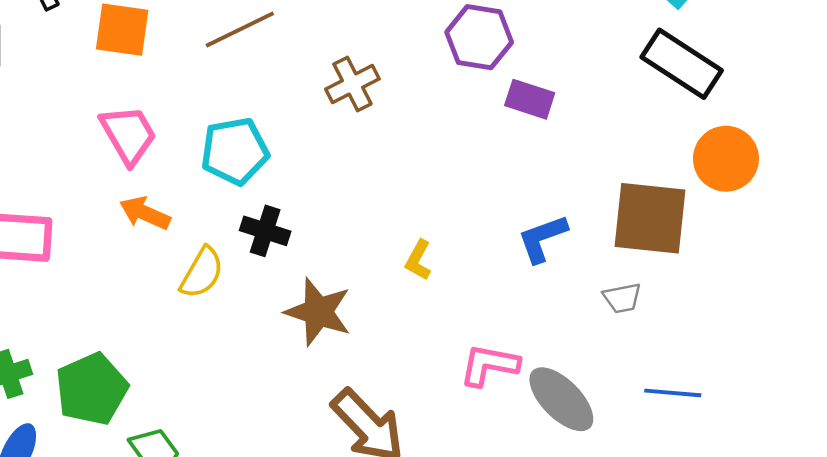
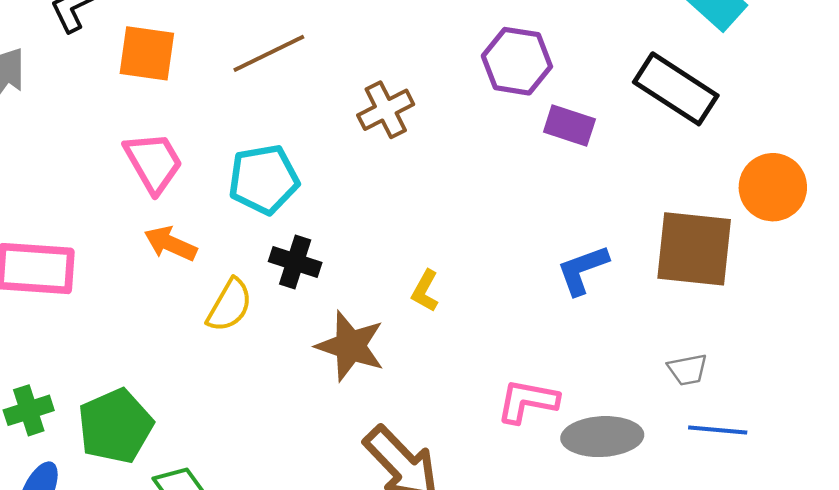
black rectangle: (682, 64) -> (676, 89), moved
yellow L-shape: (418, 260) -> (425, 291), moved
gray trapezoid: (622, 298) -> (688, 370), moved
gray ellipse: (561, 399) -> (602, 437), turned -48

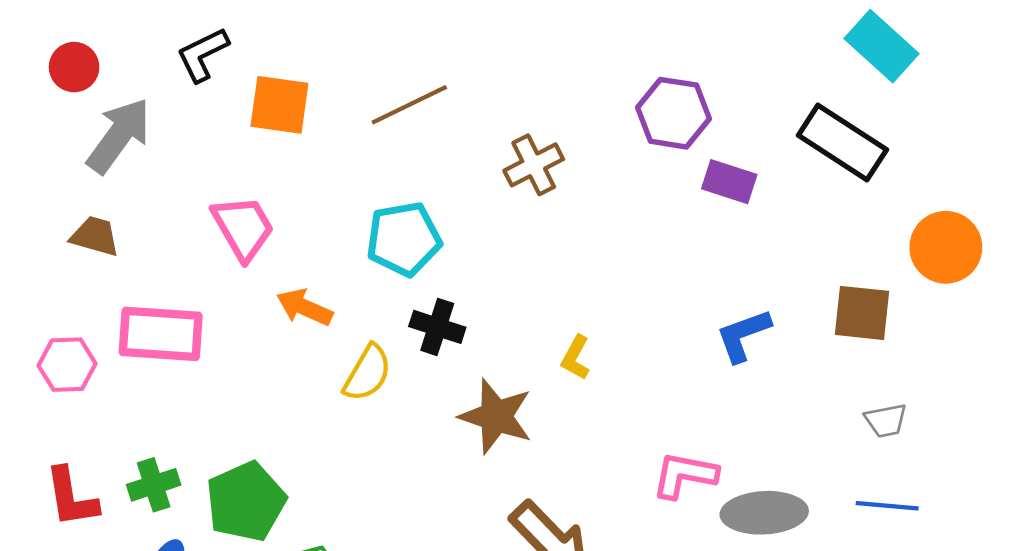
pink trapezoid: (153, 162) -> (243, 228), moved
brown square: (694, 249) -> (862, 313), size x0.7
gray trapezoid: (688, 370) -> (886, 421), moved

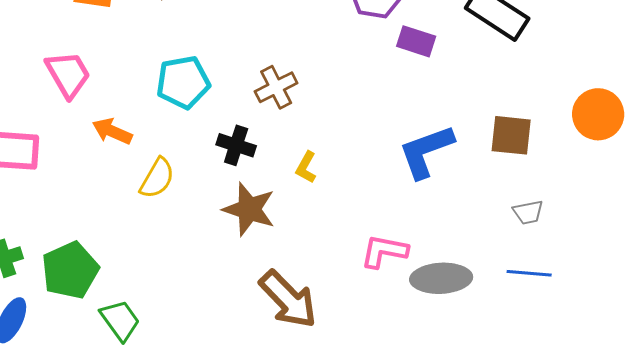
brown cross: (534, 165) -> (276, 87), moved
orange circle: (946, 247) -> (598, 114), moved
black cross: (437, 327) -> (236, 145), moved
blue L-shape: (743, 335) -> (426, 151), size x1.4

